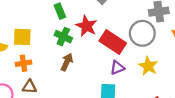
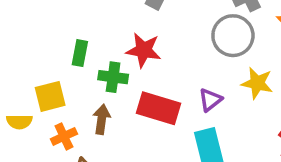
green rectangle: (60, 11) -> (80, 53), moved, turned 49
red rectangle: (113, 42) -> (158, 108), moved
brown arrow: (67, 62) -> (102, 119), moved

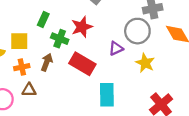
red star: (144, 50) -> (82, 27), turned 30
purple triangle: (210, 100) -> (116, 48), moved

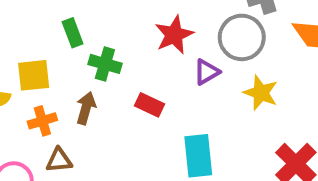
green rectangle: (43, 19) -> (73, 33), turned -40
red star: (82, 27) -> (174, 35), moved
red rectangle: (82, 64) -> (150, 105), size x0.6

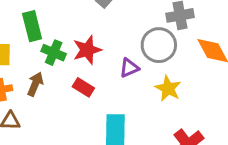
green rectangle: (73, 33) -> (32, 26), size x1.4
red star: (174, 35) -> (87, 50), moved

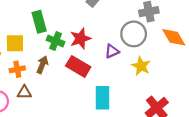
red rectangle: (83, 87) -> (78, 66), size x1.5

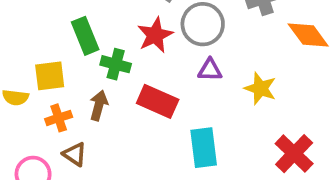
gray circle: (134, 34) -> (203, 24), moved
red star: (80, 39) -> (155, 35), moved
purple triangle: (112, 51) -> (210, 70), turned 32
brown triangle: (24, 92) -> (75, 154), turned 40

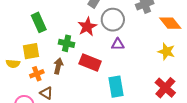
green rectangle: (85, 36) -> (39, 22), moved
yellow star: (260, 88) -> (166, 51), moved

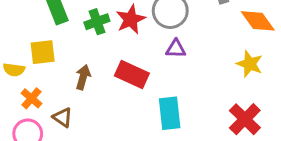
green cross: (67, 43) -> (97, 22), moved, turned -35
orange cross: (37, 74) -> (31, 98), moved, turned -32

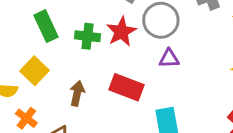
green cross: (97, 22) -> (87, 36), turned 30
yellow square: (43, 52) -> (35, 71), turned -36

